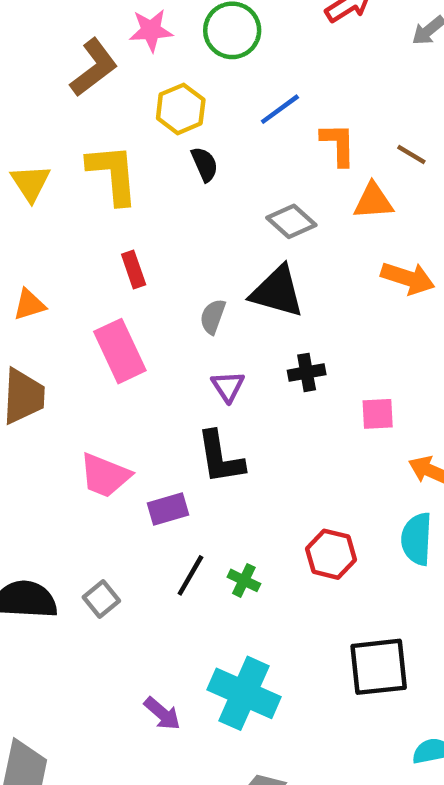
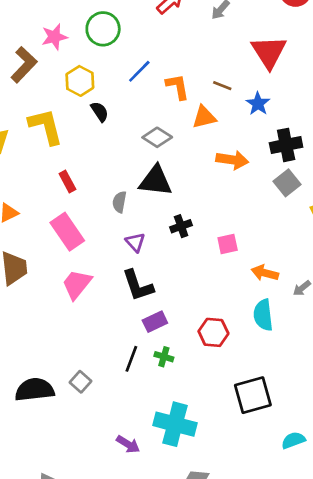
pink trapezoid: (105, 475) -> (77, 284), moved, turned 116
purple rectangle: (168, 509) -> (155, 322), moved

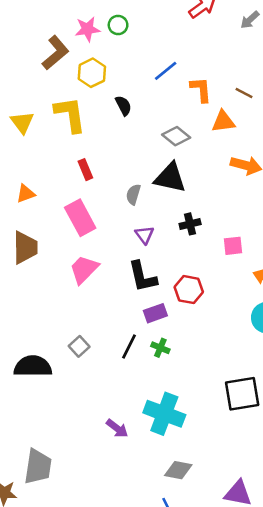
green circle: (103, 29) -> (118, 25), moved, size x0.6
yellow hexagon: (80, 81) -> (92, 73), moved
red hexagon: (213, 332) -> (189, 290), moved
gray square: (80, 382) -> (79, 346), moved

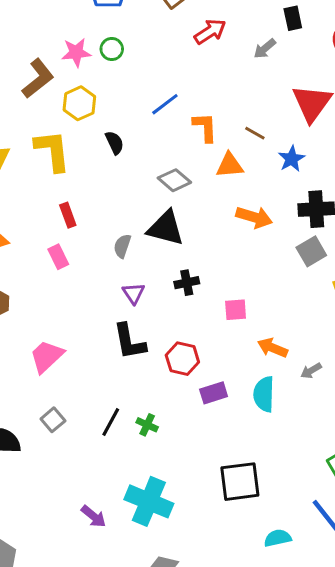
pink rectangle: (80, 218) -> (58, 257), moved, size x0.6
pink trapezoid: (84, 269) -> (47, 356), moved
purple rectangle: (155, 313) -> (214, 393), moved

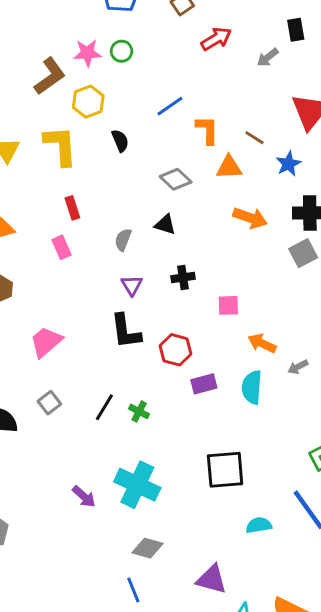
black triangle: (166, 228) -> (165, 225), size x0.6

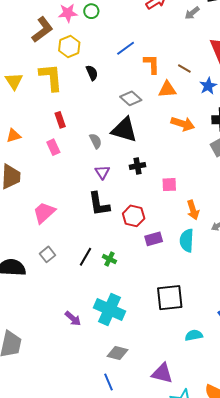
black triangle: (165, 225) -> (124, 130), size x1.8
gray semicircle: (123, 240) -> (96, 141), turned 133
orange arrow: (262, 343) -> (193, 210), turned -132

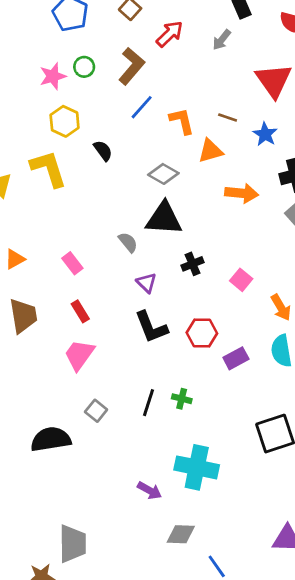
brown L-shape: (42, 30) -> (132, 66), moved
red rectangle: (60, 120) -> (80, 311), moved
pink square: (169, 185) -> (241, 280), turned -35
gray diamond: (118, 353) -> (181, 534), moved

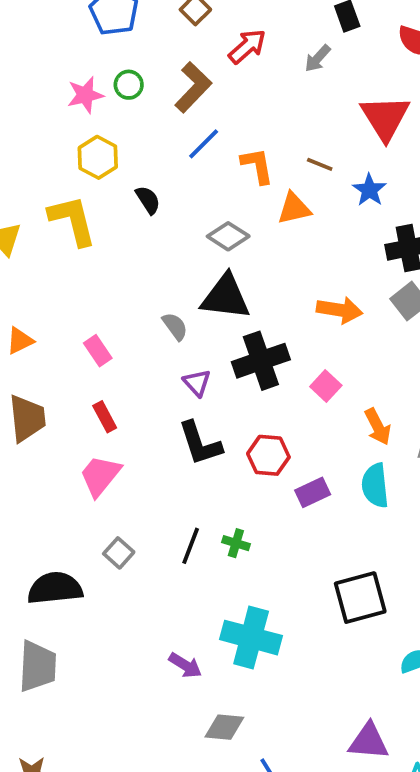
orange arrow: (242, 193) -> (340, 310), moved
black cross: (192, 264) -> (261, 361), size x1.8
gray trapezoid: (73, 544) -> (37, 666), moved

